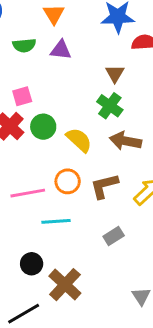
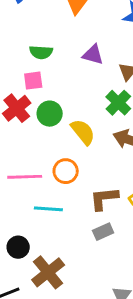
green semicircle: (24, 45) -> (41, 52), moved
purple triangle: (61, 50) -> (93, 55), moved
brown L-shape: (104, 186) -> (104, 199), moved

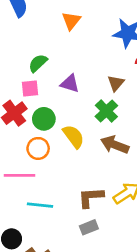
green semicircle: (41, 52) -> (38, 63), turned 132
purple triangle: (93, 55) -> (70, 84), moved
orange circle: (66, 171) -> (38, 148), moved

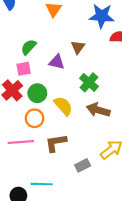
brown triangle: (116, 83) -> (78, 47), moved
brown L-shape: (91, 197) -> (56, 143), moved
cyan line: (40, 205) -> (42, 184), moved
gray rectangle: (89, 227) -> (83, 165), moved

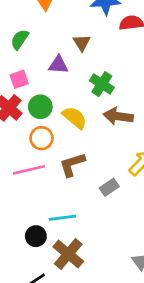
green semicircle: (29, 47) -> (20, 39), moved

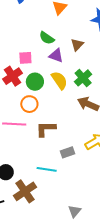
green semicircle: (20, 39) -> (47, 38), moved, turned -105
yellow semicircle: (75, 118) -> (59, 80), moved
cyan line: (62, 218) -> (47, 169), moved

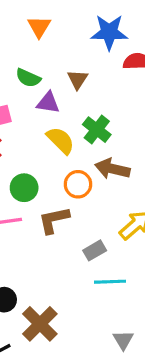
green circle: (35, 82) -> (24, 188), moved
orange circle: (29, 104) -> (78, 184), moved
cyan line: (47, 169) -> (110, 282), moved

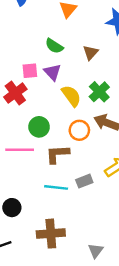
purple triangle: (48, 103) -> (52, 72), moved, turned 30
cyan line: (110, 282) -> (56, 187), moved
brown cross: (40, 324) -> (51, 234), moved, turned 32

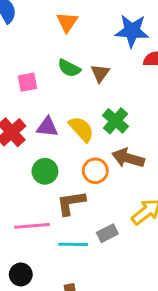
green semicircle: (54, 46) -> (69, 68), moved
pink square: (30, 71) -> (27, 82), moved
purple triangle: (52, 72) -> (47, 127), moved, turned -36
pink line: (20, 150) -> (32, 226), moved

